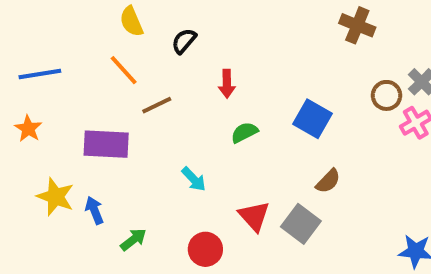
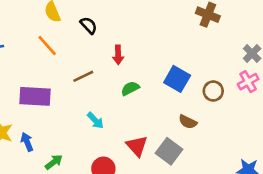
black semicircle: (184, 41) -> (89, 25), turned 96
brown circle: (387, 95) -> (213, 91), moved
brown line: (157, 105) -> (83, 76), moved
brown semicircle: (328, 181) -> (188, 122), turned 72

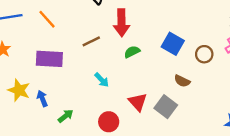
orange line: (47, 45) -> (47, 19), moved
red arrow: (118, 55) -> (122, 23), size x1.6

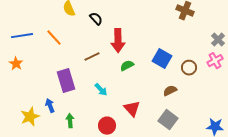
purple rectangle: (49, 59) -> (66, 81), moved, turned 70
brown semicircle: (182, 81) -> (170, 91), turned 128
yellow star: (19, 90) -> (30, 117), moved, turned 30
gray square: (166, 107) -> (168, 120), moved
green arrow: (66, 116) -> (70, 121), turned -56

